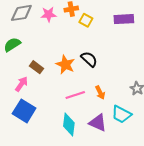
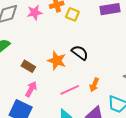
pink arrow: (21, 84) -> (31, 89), moved
orange arrow: (100, 93) -> (94, 85), turned 56

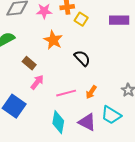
orange star: (57, 61) -> (53, 40), moved
pink arrow: (31, 89) -> (37, 82), moved

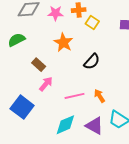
black semicircle: (82, 58) -> (92, 62), turned 84
orange arrow: (91, 92) -> (100, 96), turned 112
cyan diamond: (58, 122) -> (65, 125), turned 55

